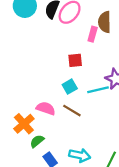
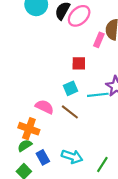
orange cross: (24, 124) -> (29, 129), moved, turned -36
green semicircle: (37, 141) -> (25, 145), moved

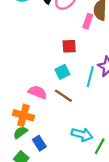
cyan line: (98, 95) -> (90, 77), turned -66
cyan arrow: (72, 157) -> (82, 134), moved

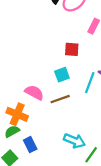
brown line: (63, 96) -> (60, 99), turned -60

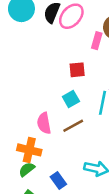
pink semicircle: (34, 92) -> (44, 123), turned -120
blue rectangle: (30, 145) -> (58, 181), moved

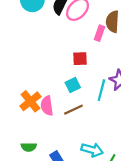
orange cross: (29, 150) -> (30, 101), moved, turned 35
green semicircle: (27, 169) -> (29, 147), turned -144

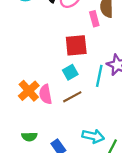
pink rectangle: (99, 33) -> (94, 19), turned -32
red square: (80, 59) -> (76, 45), size x1.5

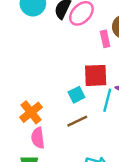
red square: (76, 45) -> (96, 75), moved
pink semicircle: (45, 94) -> (38, 138), moved

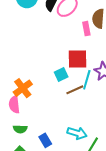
brown line: (77, 121) -> (75, 90), moved
pink semicircle: (38, 138) -> (14, 104), moved

